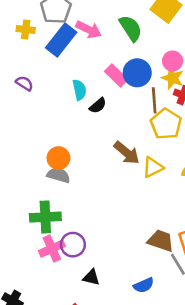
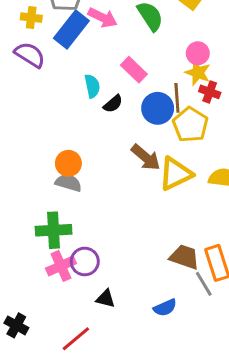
blue circle: (137, 73) -> (158, 108), moved
purple semicircle: (24, 83) -> (30, 55), moved, size x1.5
yellow triangle: (153, 167) -> (175, 174), size x1.4

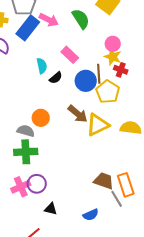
orange circle: (68, 163) -> (41, 118), moved
green cross: (54, 230) -> (26, 152), moved

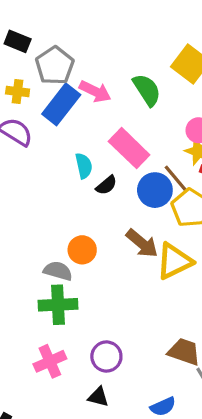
pink rectangle: (70, 55) -> (129, 148), size x1.4
brown line: (99, 74) -> (176, 179), turned -36
purple circle: (37, 184) -> (106, 357), moved

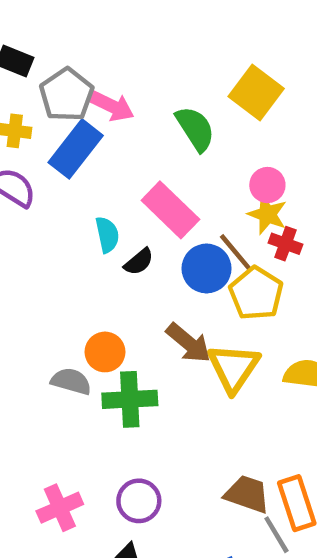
pink arrow: (95, 91) -> (112, 106), moved
yellow triangle: (174, 261) -> (234, 368), turned -30
green cross: (58, 305) -> (130, 399), moved

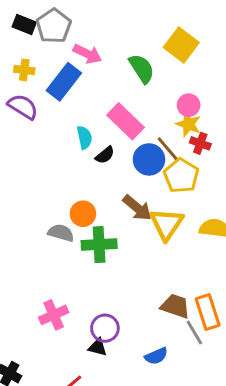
gray pentagon: (67, 95) -> (54, 26), moved
purple circle: (139, 501) -> (105, 328), moved

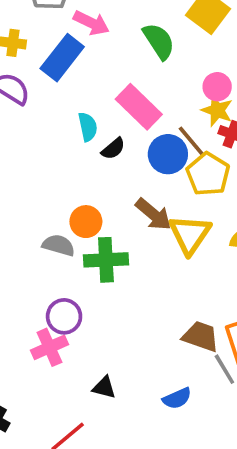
purple circle: (105, 328) -> (64, 316), moved

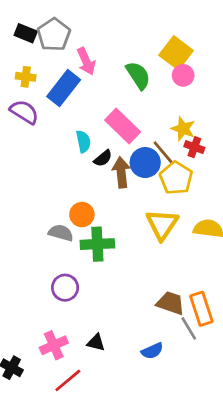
pink arrow: (91, 23) -> (86, 61), turned 40
pink circle: (217, 87) -> (183, 75), moved
brown arrow: (153, 214) -> (121, 172), moved, turned -136
pink cross: (49, 347) -> (54, 345), moved

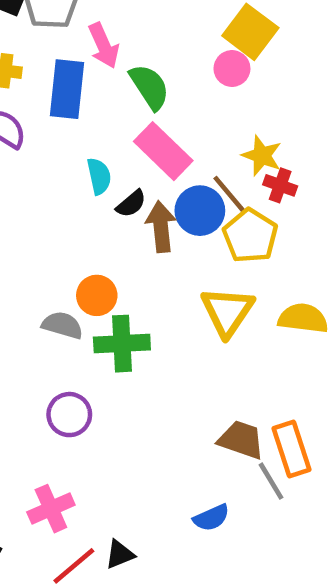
green semicircle: (138, 75) -> (149, 87), moved
pink circle: (183, 75) -> (232, 69), moved
blue rectangle: (64, 88) -> (67, 89), turned -32
black triangle: (96, 342) -> (120, 554), moved, turned -36

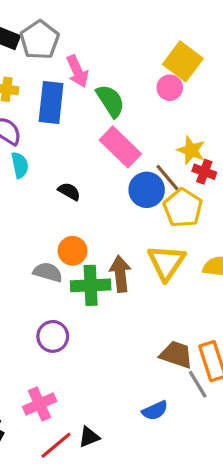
cyan semicircle: (99, 176) -> (20, 165), moved
black semicircle: (131, 204) -> (69, 191), moved, turned -110
brown arrow: (161, 227) -> (120, 274), moved

